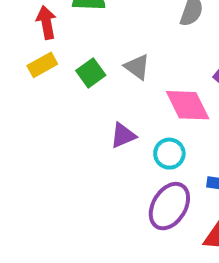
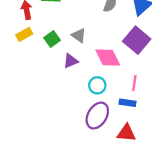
purple triangle: (123, 135) -> (71, 61), moved

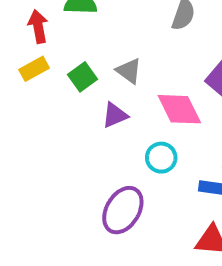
purple ellipse: (97, 116) -> (123, 210), moved

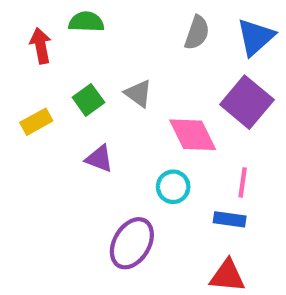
yellow rectangle: (34, 69) -> (36, 122), moved
purple triangle: (115, 115) -> (99, 159), moved, turned 44

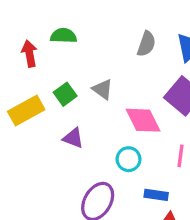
yellow rectangle: (36, 122) -> (26, 110), size x1.5
blue rectangle: (230, 219) -> (156, 195), moved

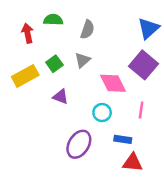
gray semicircle: (146, 44) -> (87, 30), moved
gray triangle: (103, 89) -> (83, 60), turned 42

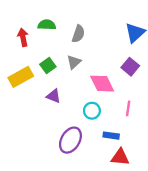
purple square: (144, 65) -> (130, 67), size x0.7

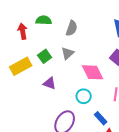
blue rectangle: (111, 136) -> (101, 118), turned 40

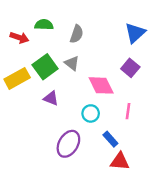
red arrow: (23, 31) -> (19, 38), turned 119
gray triangle: (68, 53) -> (72, 63), turned -40
green square: (45, 56) -> (45, 67), size x1.5

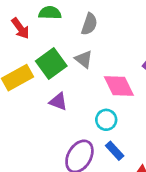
red arrow: (19, 38) -> (20, 28), turned 36
blue rectangle: (110, 139) -> (115, 151), moved

